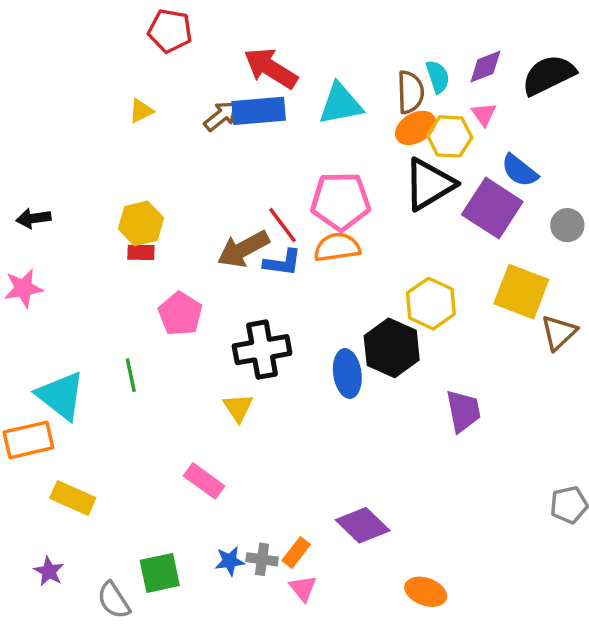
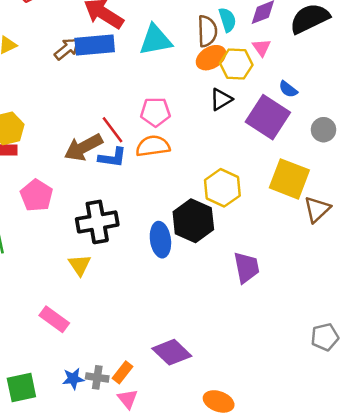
blue semicircle: (520, 171) -> (288, 89), size x0.7
black triangle: (429, 184) -> (221, 99), size x0.6
pink pentagon: (341, 201) -> (155, 112), size x0.7

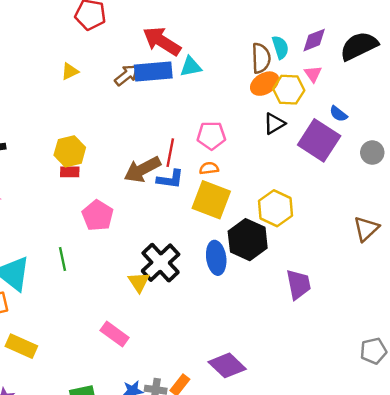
cyan triangle: (155, 40) -> (191, 67), moved, size x0.7
red line: (112, 130) -> (170, 153), turned 48
orange semicircle: (153, 146) -> (209, 168), size x0.6
yellow square: (289, 179) -> (211, 200), moved
black cross: (97, 222) -> (161, 263), moved, turned -33

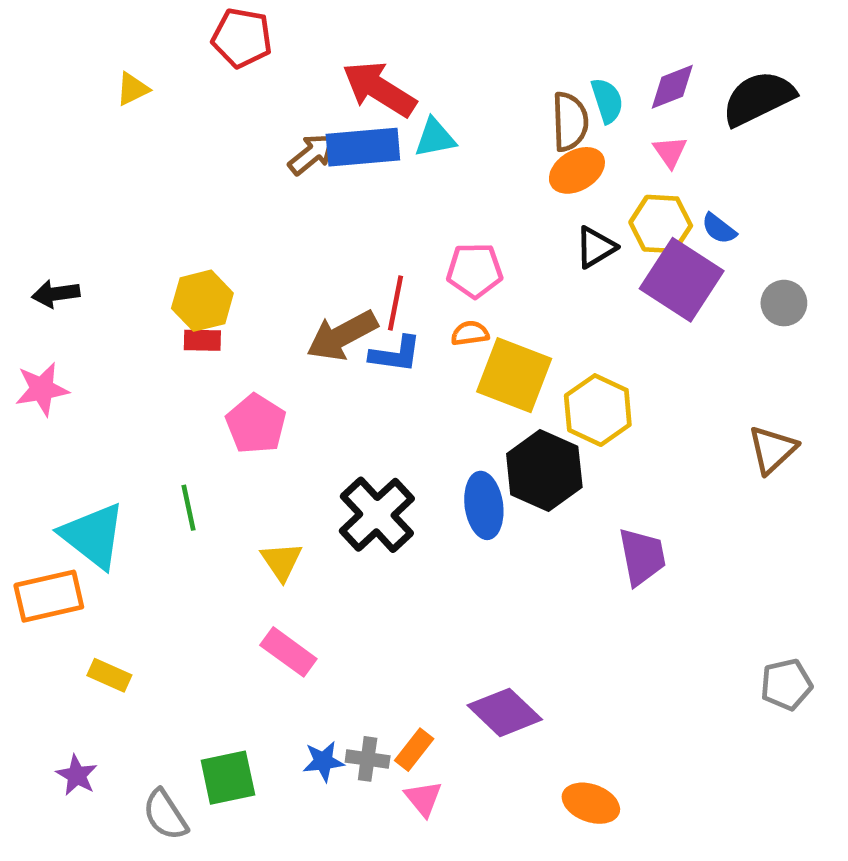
yellow triangle: (70, 71) -> (133, 89), moved
yellow hexagon: (289, 90) -> (661, 224), moved
yellow square: (211, 200) -> (514, 375), moved
yellow triangle: (139, 282) -> (281, 561), moved
yellow rectangle: (21, 346) -> (109, 675), size x0.7

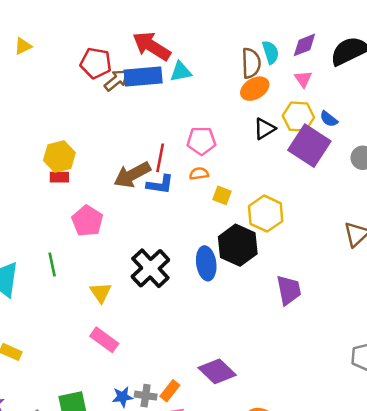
red pentagon: (242, 38) -> (96, 63), moved
yellow square: (514, 375) -> (222, 195), size x0.5

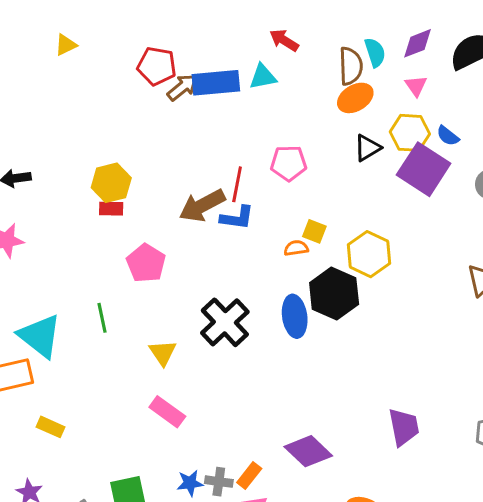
red arrow: (152, 46) -> (284, 40), moved, size x0.6
orange semicircle: (199, 174) -> (296, 248), moved
purple trapezoid: (289, 290) -> (404, 427), moved

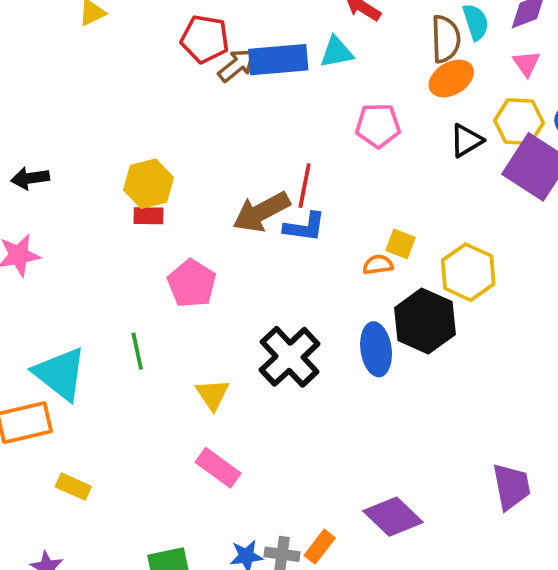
pink pentagon: (289, 163) -> (378, 125), moved

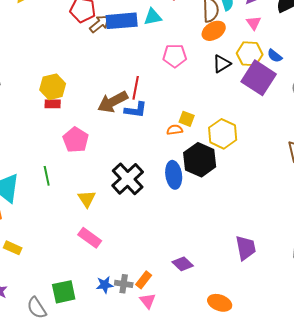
purple diamond: (393, 517) -> (183, 264), size x0.7

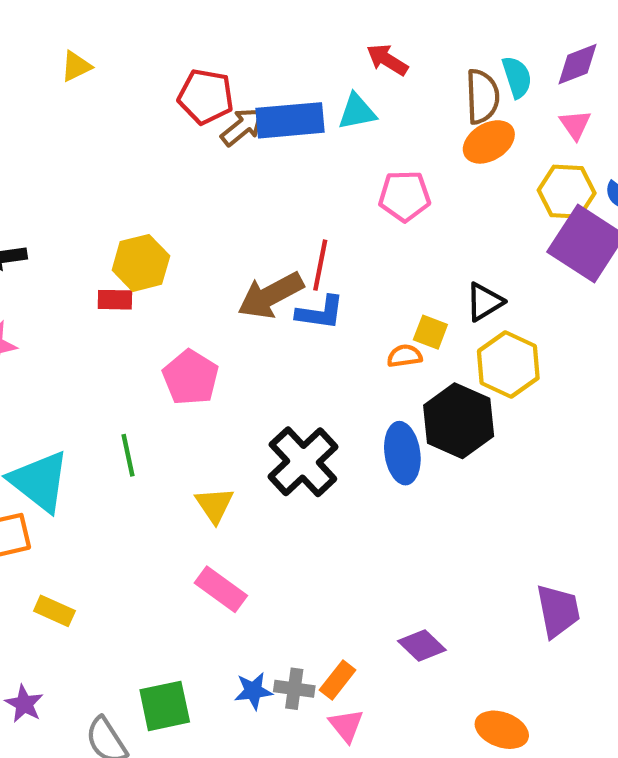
black triangle: (222, 64) -> (484, 302), moved
red rectangle: (53, 104) -> (115, 300), moved

